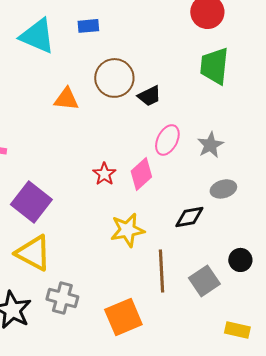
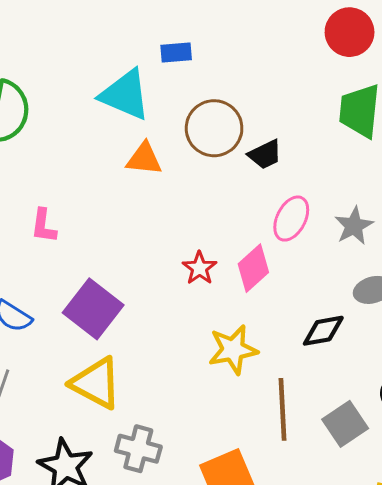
cyan triangle: (37, 36) -> (125, 95), moved

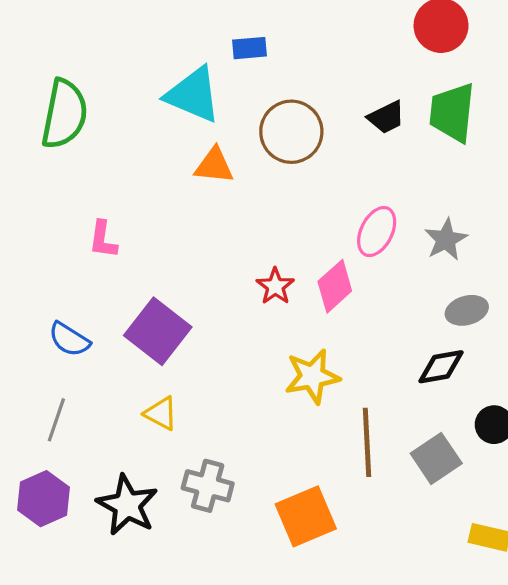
black trapezoid: (265, 154) -> (386, 117), moved
black diamond: (323, 331) -> (441, 367), moved
yellow triangle: (96, 383) -> (161, 413), size x0.6

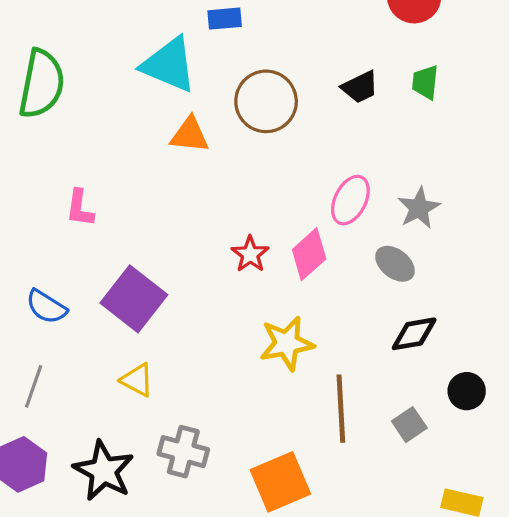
green trapezoid: (452, 112) -> (425, 82), size x0.6
gray ellipse: (467, 310) -> (395, 264), moved, turned 54
gray square: (436, 458) -> (409, 425), size x0.7

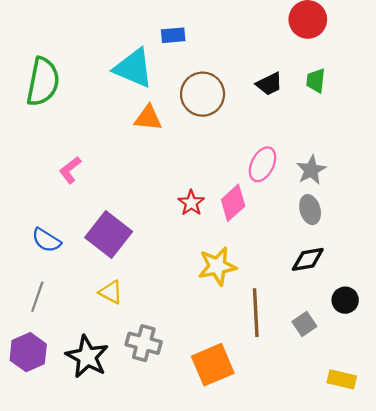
pink L-shape: (80, 208) -> (70, 170), turned 44
gray ellipse: (395, 264) -> (310, 210), moved, turned 36

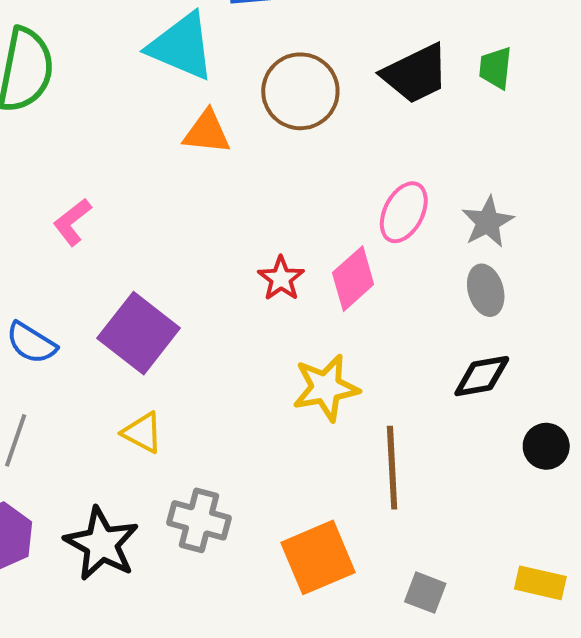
black trapezoid: (269, 84) -> (415, 74), size x1.5
gray square: (304, 324) -> (425, 593), moved, turned -35

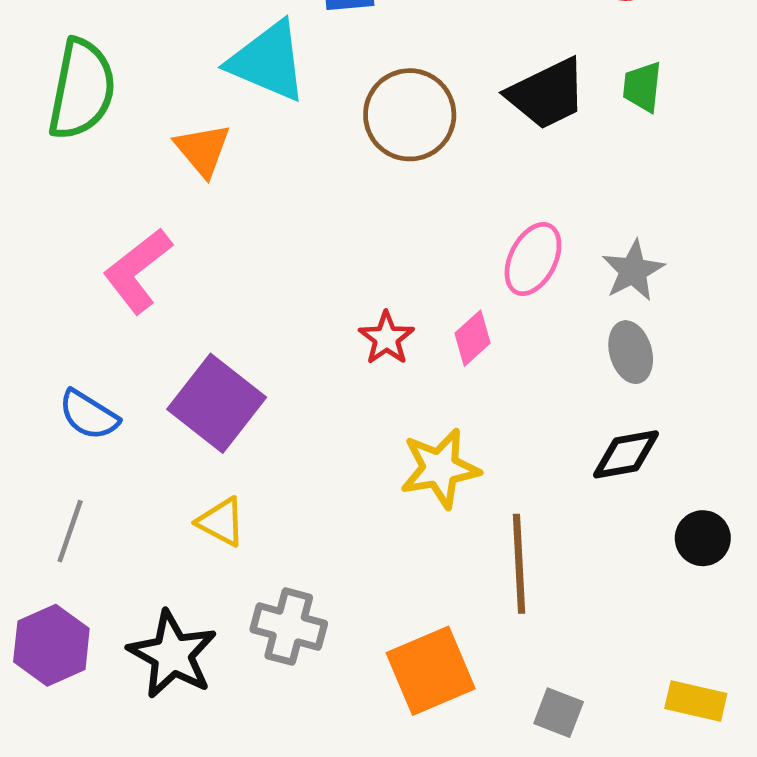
orange triangle: (207, 132) -> (203, 150), moved, turned 44
pink L-shape: (72, 222) -> (138, 271), size x1.5
pink diamond: (353, 279) -> (473, 338), size x0.7

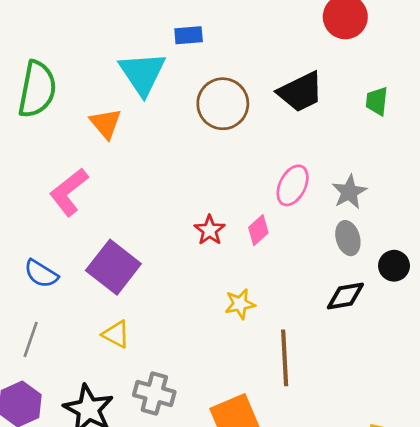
cyan triangle: (268, 61) -> (142, 73), turned 33
green trapezoid: (642, 87) -> (377, 101), moved
yellow star: (440, 468) -> (240, 304), size x0.7
black circle: (703, 538) -> (394, 266), moved

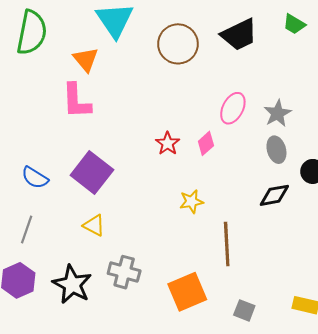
green trapezoid: (377, 101) -> (294, 24), moved, turned -65
pink L-shape: (69, 192) -> (76, 101), moved, turned -54

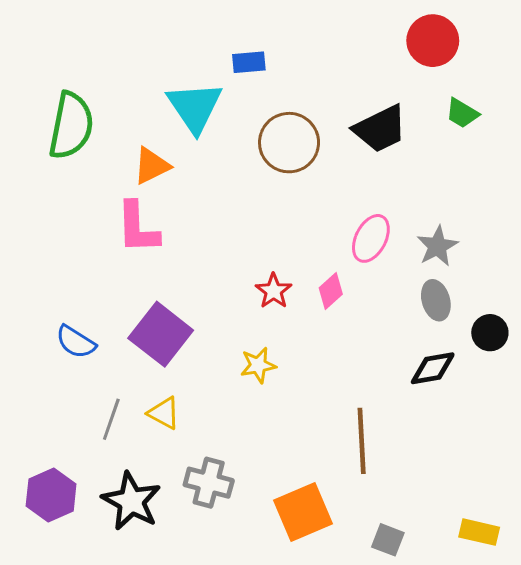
orange triangle: (86, 59) -> (151, 166), turned 44
yellow star: (191, 202) -> (258, 365), moved
gray line: (27, 230) -> (111, 419), moved

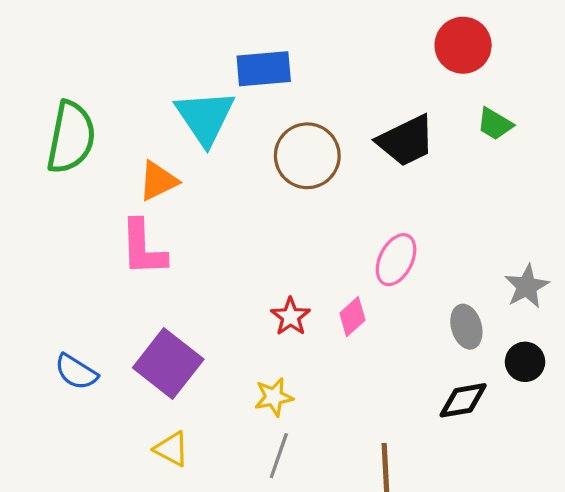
blue rectangle: (249, 62) -> (264, 69), size x1.5
gray star: (437, 246) -> (527, 286), moved
gray line: (111, 419) -> (279, 456), moved

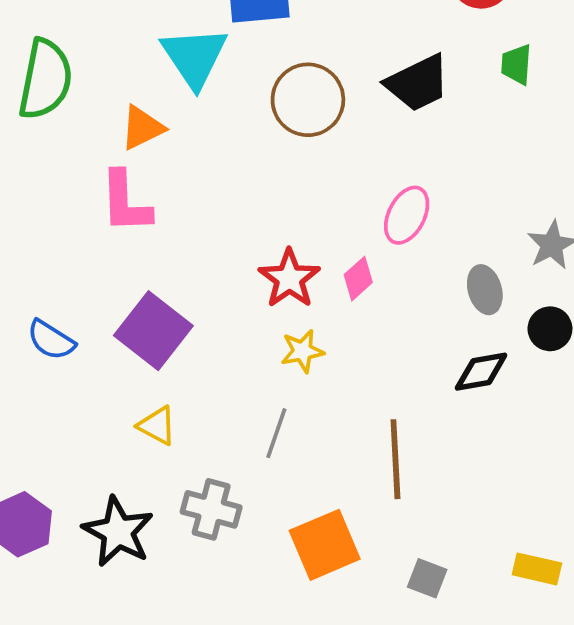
green trapezoid: (495, 124) -> (516, 64), turned 63
red star: (291, 317) -> (289, 279), size x1.4
yellow star: (274, 397) -> (302, 351), moved

